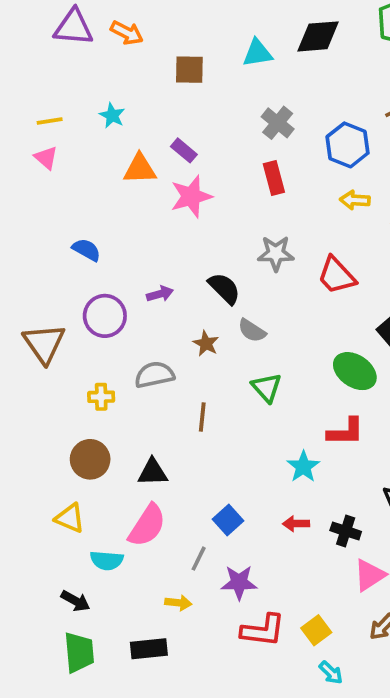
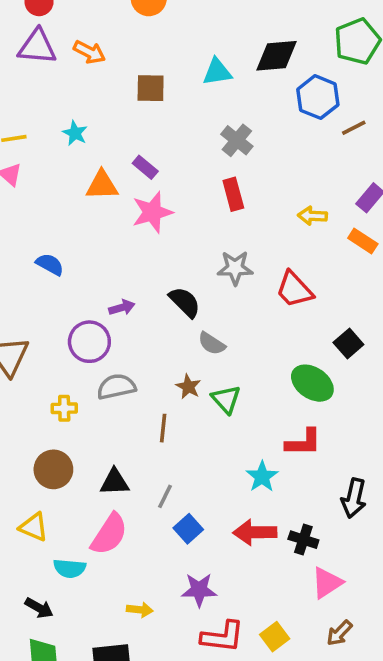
blue hexagon: (347, 145) -> (318, 97), moved
purple circle: (105, 316) -> (89, 342), moved
brown star: (206, 343) -> (188, 387), moved
red arrow: (296, 524) -> (255, 532), size x1.6
gray line: (199, 559) -> (165, 496), moved

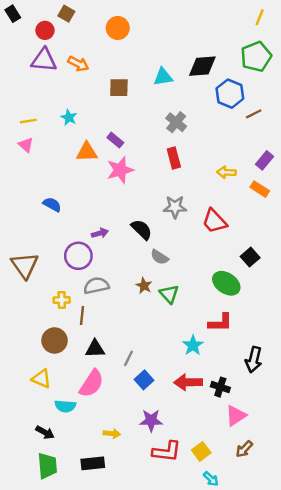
brown line: (163, 428) -> (82, 315), moved

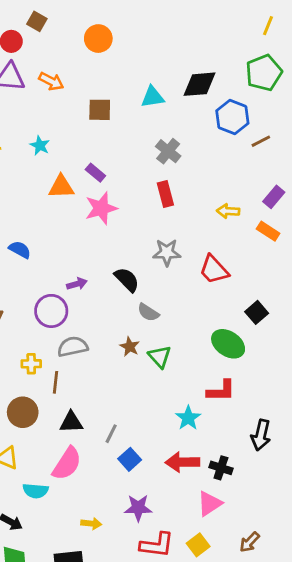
pink triangle: (236, 416) -> (210, 504), moved

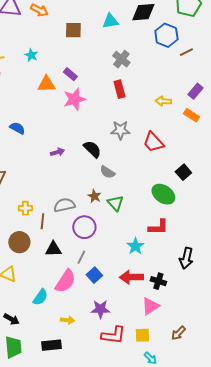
purple circle: (51, 311) -> (84, 227), moved
gray semicircle: (73, 347) -> (64, 205), moved
pink semicircle: (67, 464) -> (65, 281), moved
cyan semicircle: (36, 491) -> (40, 297), moved, turned -60
yellow square: (198, 545) -> (142, 335), turned 35

